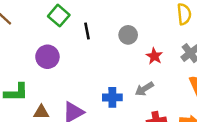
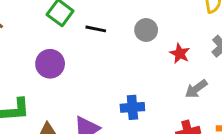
black line: (87, 31) -> (96, 29), turned -63
gray arrow: (144, 89) -> (196, 89), moved

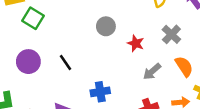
black line: (96, 29) -> (65, 62), moved, turned 49

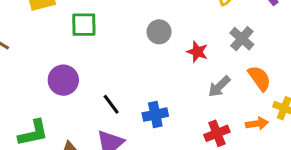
green square: (33, 18) -> (84, 25), moved, turned -30
black line: (65, 62) -> (111, 104), moved

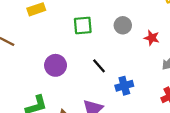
green square: (84, 25) -> (83, 25), moved
black line: (111, 104) -> (99, 66), moved

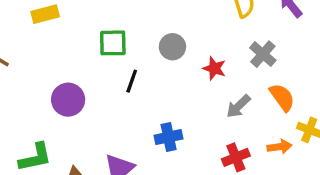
black line: (99, 66) -> (132, 81), moved, turned 56

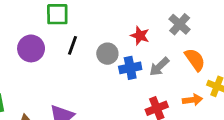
gray circle: (172, 47) -> (107, 54), moved
purple circle: (68, 100) -> (31, 48), moved
blue cross: (169, 137) -> (130, 68), moved

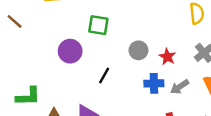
black line: (72, 45) -> (104, 76), moved
gray circle: (107, 54) -> (138, 50), moved

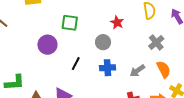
red star: (167, 57) -> (117, 22), moved
blue cross: (154, 83) -> (107, 68), moved

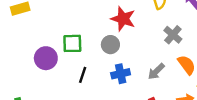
red star: (117, 22) -> (123, 19), size x1.5
green square: (70, 23) -> (72, 43), moved

